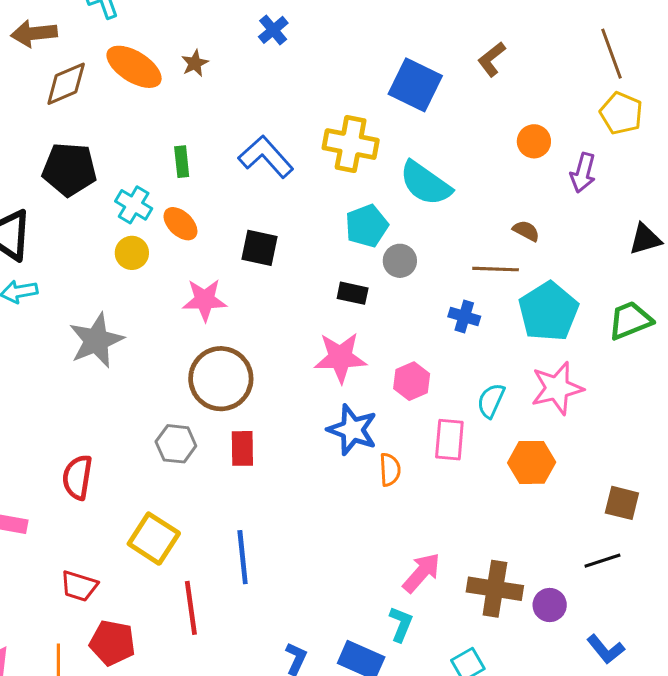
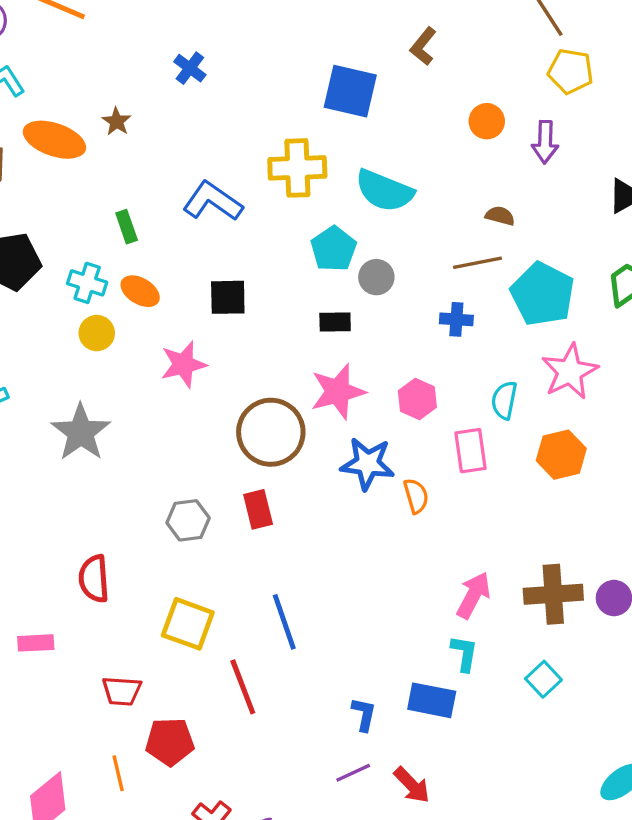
brown circle: (221, 379) -> (271, 432), moved

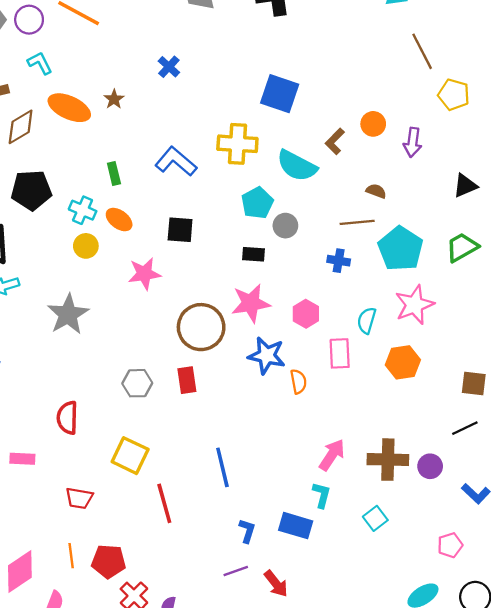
brown L-shape: (423, 46) -> (335, 141), moved
yellow pentagon: (571, 71) -> (454, 95), moved
blue line: (284, 622) -> (222, 467), moved
red pentagon: (170, 742) -> (109, 561), moved

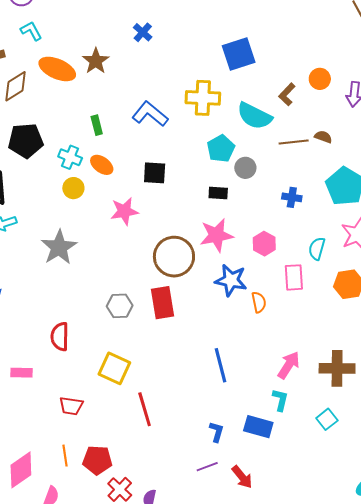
blue square: (280, 94) -> (239, 54), turned -36
brown star: (114, 99) -> (96, 61), size x1.5
brown line: (357, 222) -> (294, 142), moved
red rectangle: (187, 380) -> (162, 303), size x1.4
blue line: (222, 467) -> (220, 365), moved

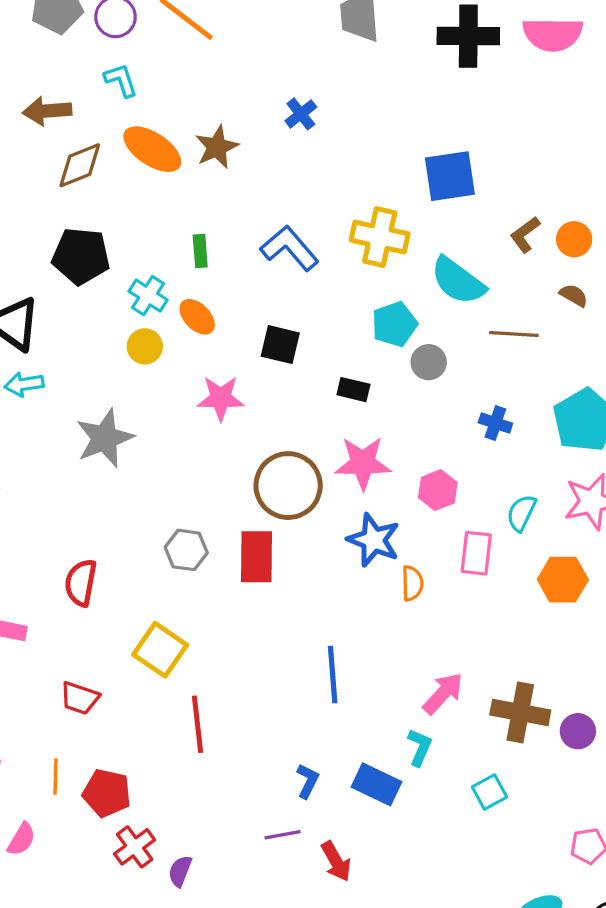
brown L-shape: (287, 94) -> (525, 235), moved
brown semicircle: (323, 137) -> (574, 295), moved
black rectangle: (218, 193) -> (353, 390), moved

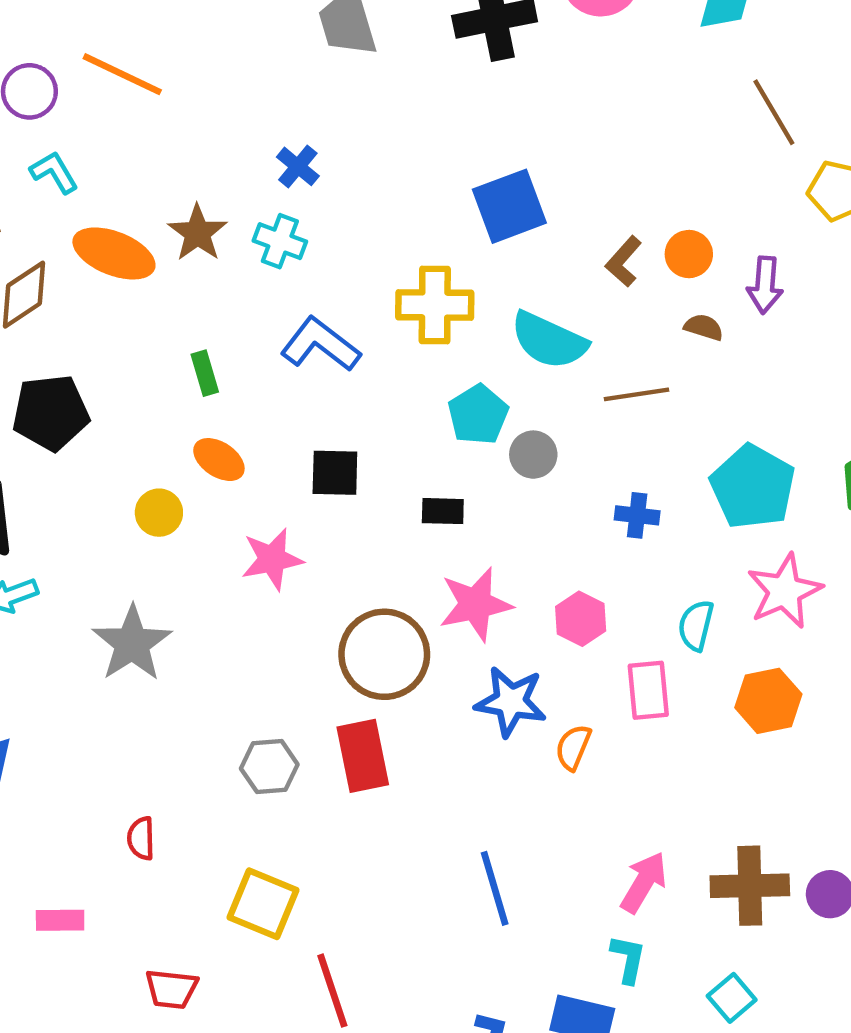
cyan cross: (148, 296) -> (280, 241), moved
red semicircle: (81, 583) -> (141, 838), size x0.7
orange semicircle: (412, 583) -> (573, 747), turned -144

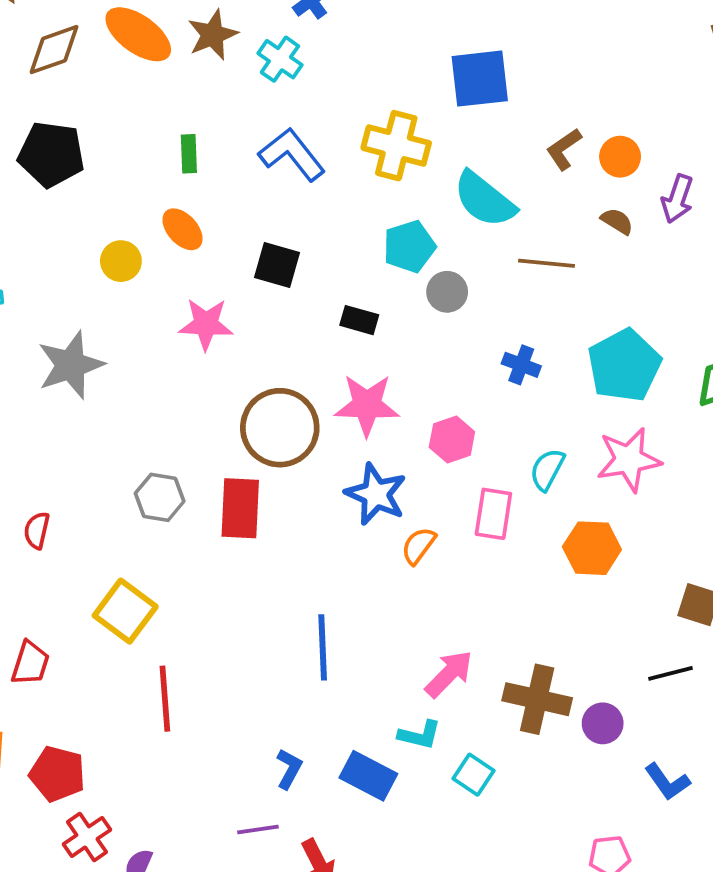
cyan L-shape: (628, 959) -> (420, 735), turned 78
red trapezoid: (171, 989) -> (30, 663), turned -93
cyan square: (732, 998) -> (473, 775), moved, turned -30

